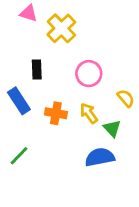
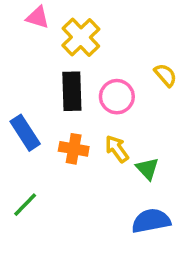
black rectangle: (37, 69) -> (72, 91), moved, size x1.5
yellow semicircle: (126, 98) -> (165, 75), moved
blue semicircle: (100, 157) -> (151, 221), moved

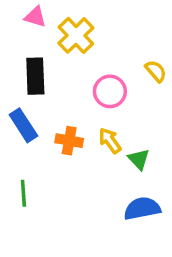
black rectangle: (72, 91) -> (35, 76), moved
green line: (25, 205) -> (23, 193), turned -48

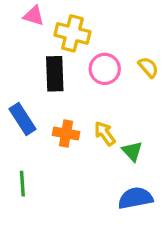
yellow cross: (76, 35) -> (72, 33), turned -32
black rectangle: (35, 76) -> (55, 74), moved
pink circle: (110, 91) -> (105, 69), moved

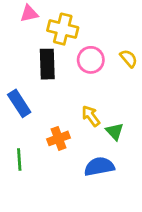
pink triangle: (34, 16) -> (29, 14), turned -30
orange cross: (66, 134) -> (59, 138), moved, turned -30
blue semicircle: (135, 198) -> (99, 167), moved

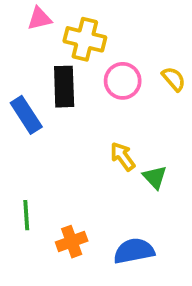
blue rectangle: (19, 103) -> (26, 115), moved
orange cross: (59, 138) -> (72, 242), moved
blue semicircle: (99, 167) -> (134, 251), moved

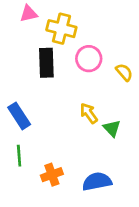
yellow semicircle: (174, 79) -> (124, 72), moved
blue rectangle: (26, 115) -> (19, 116), moved

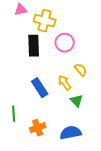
yellow semicircle: (124, 72) -> (81, 70), moved
blue rectangle: (19, 116) -> (40, 88), moved
green triangle: (112, 128) -> (77, 101), moved

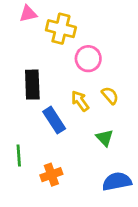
black rectangle: (34, 46) -> (32, 85), moved
yellow arrow: (65, 83) -> (80, 101), moved
blue semicircle: (71, 133) -> (117, 181), moved

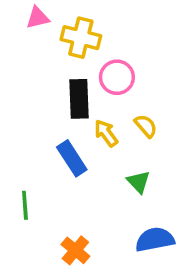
black rectangle: (32, 85) -> (79, 99), moved
orange cross: (51, 175) -> (75, 250), moved, turned -30

